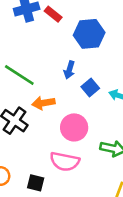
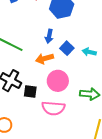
orange arrow: (43, 103) -> (44, 59), moved
black square: (36, 183) -> (30, 91), moved

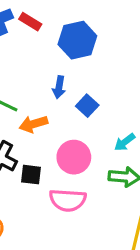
cyan arrow: (89, 52) -> (125, 142), moved, turned -48
orange arrow: (44, 59) -> (33, 124), moved

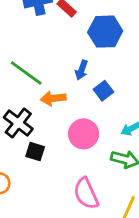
black square: (31, 175) -> (35, 152), moved
pink semicircle: (68, 200) -> (86, 193), moved, turned 52

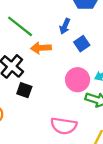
pink circle: (84, 134) -> (78, 80), moved
pink semicircle: (86, 193) -> (64, 126), turned -60

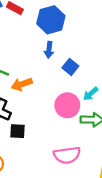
blue arrow: (65, 26) -> (49, 50), moved
blue square: (82, 44) -> (70, 67), moved

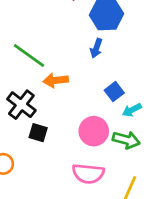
blue square: (70, 67) -> (114, 92), moved
pink circle: (67, 105) -> (94, 131), moved

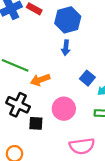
pink circle: (94, 131) -> (64, 109), moved

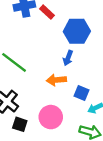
blue square: (87, 78) -> (82, 93), turned -32
orange arrow: (40, 80) -> (56, 80), moved

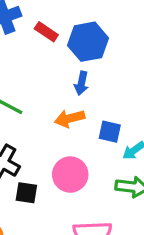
red rectangle: (47, 12) -> (46, 32), moved

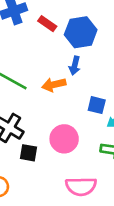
orange arrow: (70, 118) -> (54, 85), moved

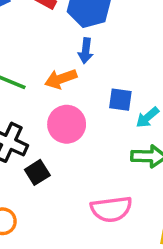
pink circle: (64, 139) -> (67, 124), moved
black square: (29, 153) -> (37, 172), turned -36

